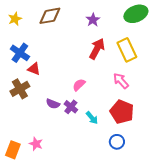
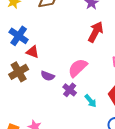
pink semicircle: (79, 85) -> (78, 68), size x1.5
purple semicircle: (53, 104) -> (48, 76), moved

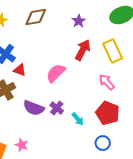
pink semicircle: (78, 68) -> (56, 73), moved
purple semicircle: (48, 76) -> (34, 108), moved, size x1.5

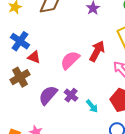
red arrow: (83, 50) -> (97, 51), moved
purple semicircle: (34, 108) -> (48, 95), turned 110

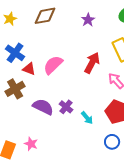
pink semicircle: (70, 60) -> (53, 65), moved
purple semicircle: (48, 95) -> (43, 107), turned 75

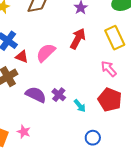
red arrow: (92, 63) -> (78, 39), moved
blue circle: (112, 142) -> (93, 138), moved

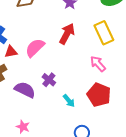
red triangle: (22, 57) -> (11, 52), turned -32
purple cross: (59, 95) -> (49, 80), moved
pink star: (24, 132) -> (23, 127), moved

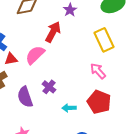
red arrow: (67, 34) -> (53, 32), moved
purple semicircle: (25, 90) -> (25, 97), turned -135
cyan arrow: (69, 101) -> (69, 108), turned 128

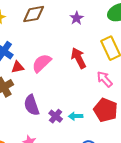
red arrow: (53, 32) -> (79, 58), moved, turned -55
purple cross: (49, 87) -> (56, 116), moved

